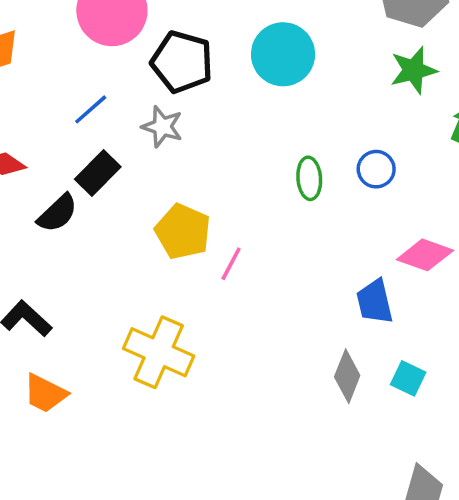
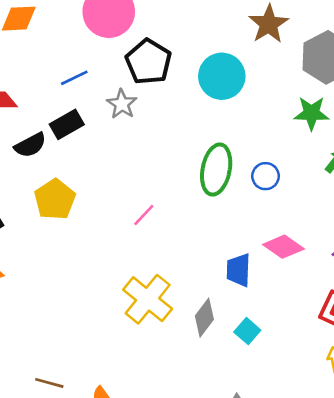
green ellipse: (309, 178) -> (216, 170), size x1.6
yellow pentagon: (183, 232) -> (55, 199), moved
yellow cross: (159, 352) -> (148, 299), moved

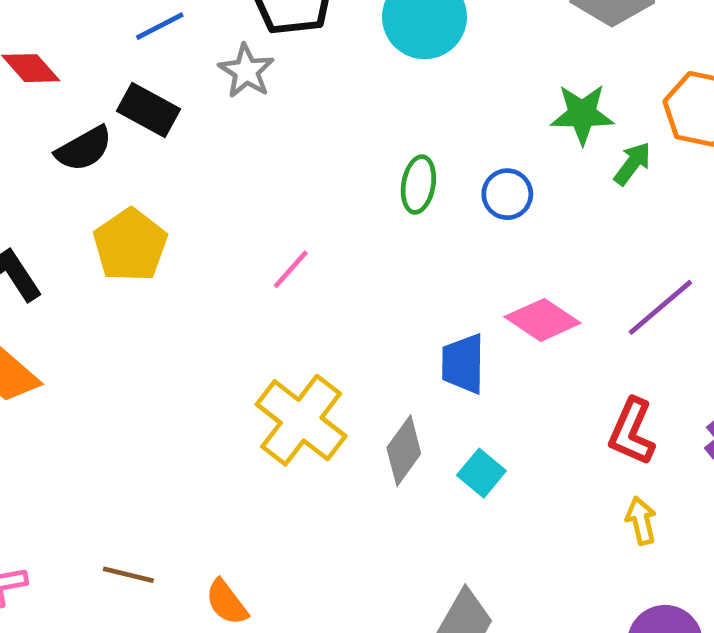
green star: (311, 113) -> (582, 114), moved
black rectangle: (67, 124) -> (148, 110), turned 60
green ellipse: (216, 170) -> (418, 184), size x0.6

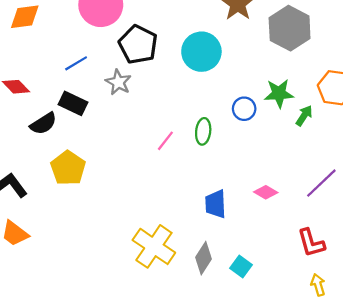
blue circle: (507, 194) -> (244, 109), moved
pink line: (291, 269) -> (165, 141), moved
pink diamond: (542, 320) -> (266, 192), size x0.7
blue trapezoid: (463, 364) -> (215, 204), moved
red L-shape: (632, 432) -> (311, 243), turned -36

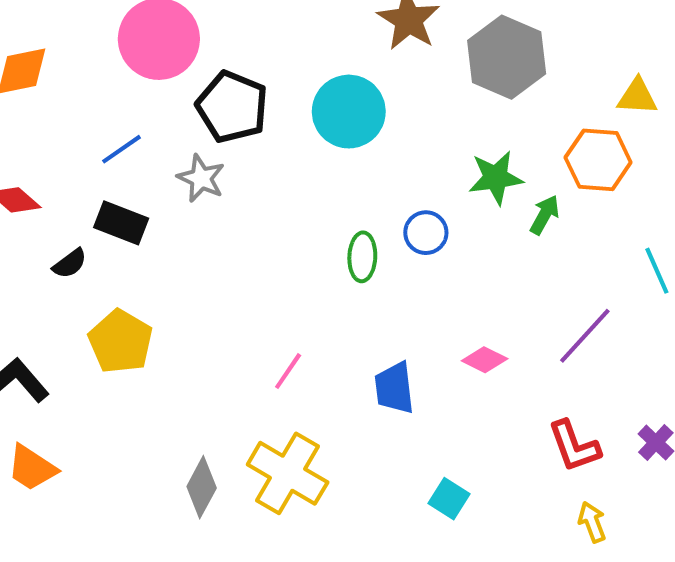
blue circle: (244, 109) -> (426, 233), moved
black semicircle: (43, 124) -> (70, 263), size x0.7
pink line: (165, 141) -> (288, 371), moved
gray diamond: (203, 258) -> (202, 487), moved

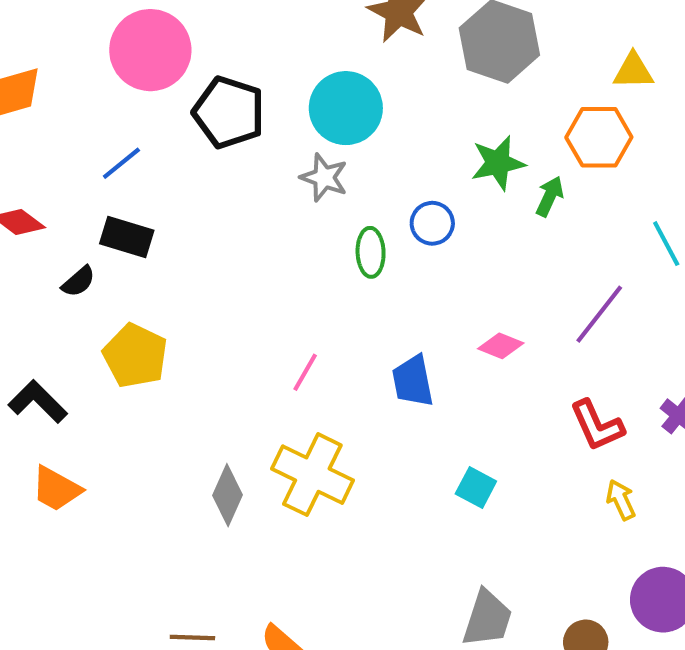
gray star: (201, 178) -> (324, 178), moved

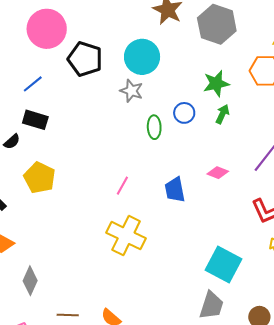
green arrow: (550, 196) -> (222, 114), moved
cyan square: (476, 488) -> (223, 264), moved, size x1.8
gray diamond: (228, 495) -> (30, 281), moved

